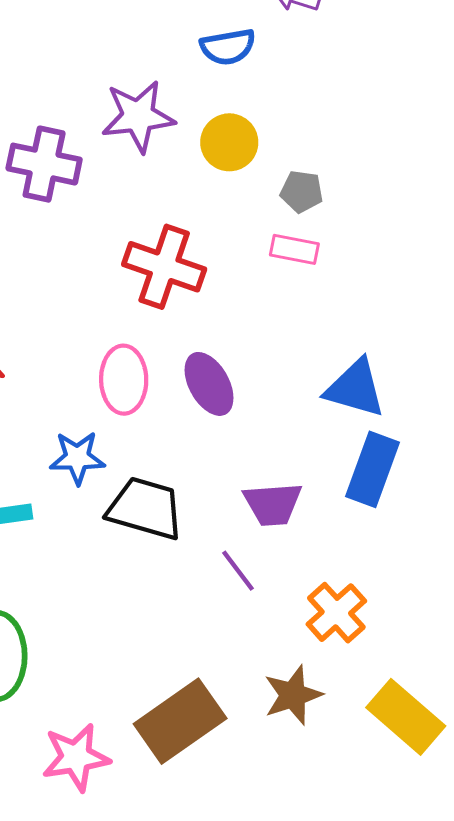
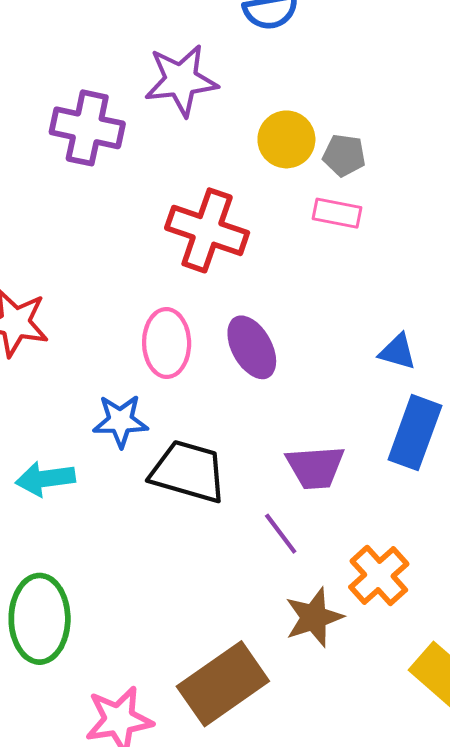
yellow circle: (229, 142) -> (286, 139), moved
blue triangle: (355, 388) -> (398, 352), size x0.6
brown star: (293, 695) -> (314, 617), moved

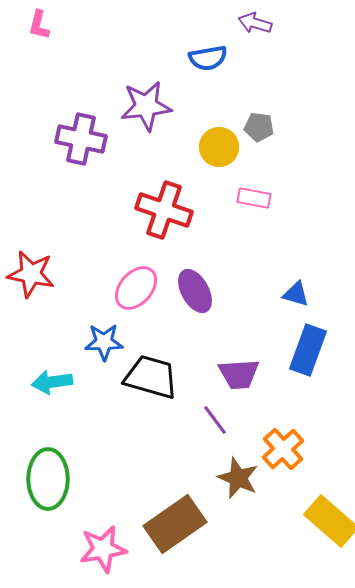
gray pentagon: (344, 155) -> (259, 127), moved
pink ellipse: (167, 343) -> (136, 288), turned 42
brown star: (314, 617) -> (238, 478), turned -30

